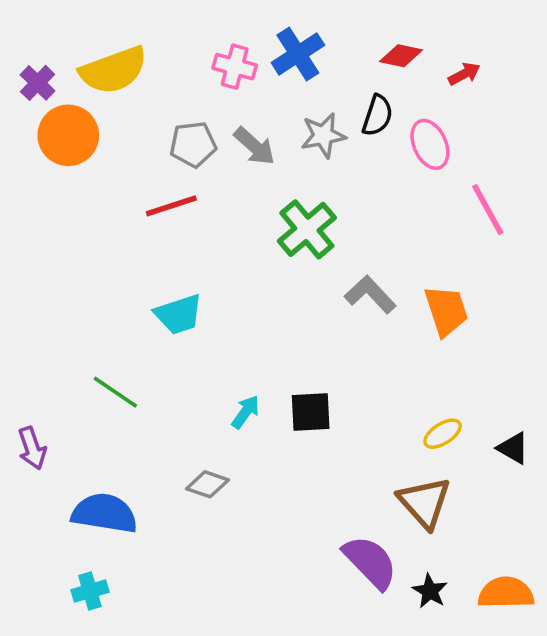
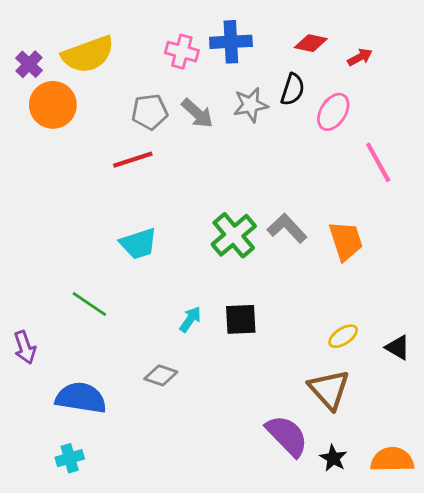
blue cross: (298, 54) -> (231, 42), turned 30
pink ellipse: (430, 144) -> (333, 112), turned 57
green cross: (307, 229) -> (234, 235), moved

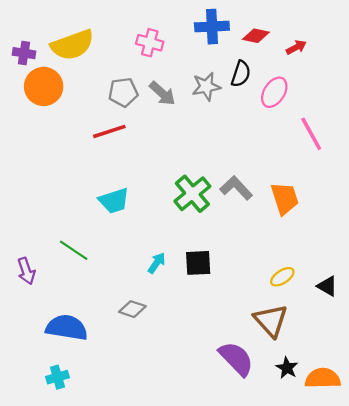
blue cross: (231, 42) -> (212, 27), moved
purple cross: (29, 64) -> (24, 53), turned -35
purple arrow: (25, 347) -> (26, 271), moved
black star: (333, 458) -> (287, 368), moved

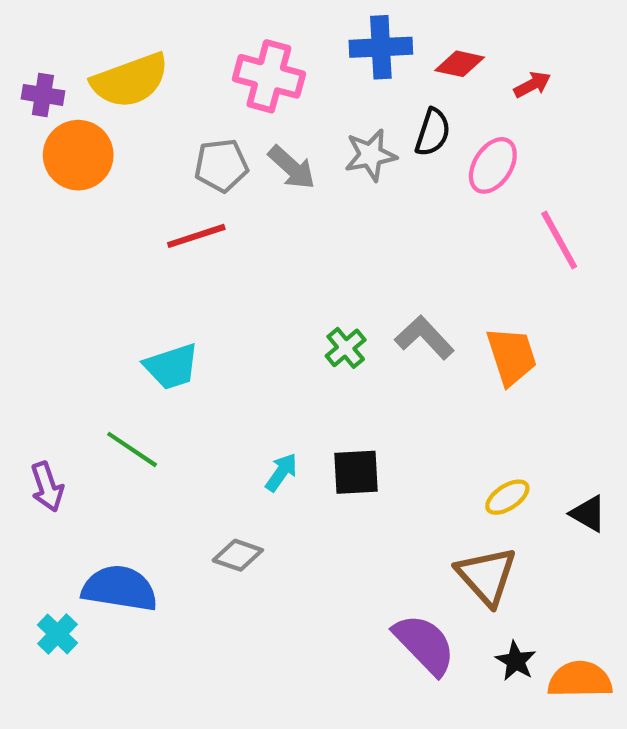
pink cross: (150, 43) -> (269, 76), size x1.4
green cross: (192, 194) -> (346, 348), size x0.6
cyan trapezoid: (114, 201) -> (171, 367), moved
cyan cross: (57, 377) -> (57, 634), moved, turned -30

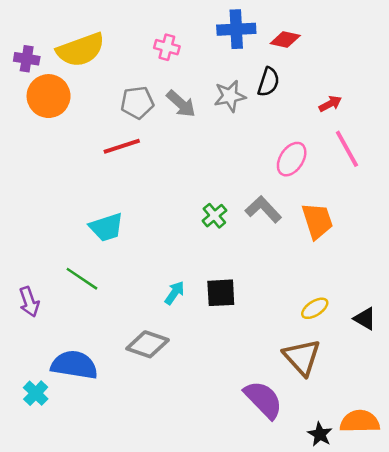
pink cross: (269, 76) -> (167, 47), size x0.6
red arrow: (532, 85) -> (330, 104), moved
pink ellipse: (493, 165) -> (292, 159), moved
gray diamond: (238, 555) -> (148, 344), size x1.4
black star: (516, 661) -> (320, 434), moved

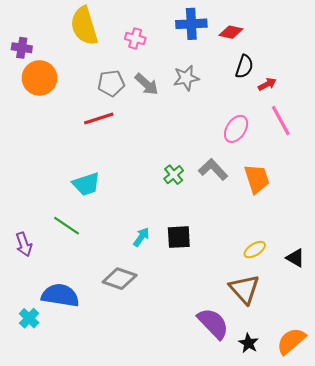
yellow semicircle: (81, 50) -> (84, 26), moved, turned 93
black semicircle: (268, 82) -> (244, 66), moved
orange semicircle: (360, 421) -> (291, 341), turned -40
black star: (320, 434) -> (248, 343), moved

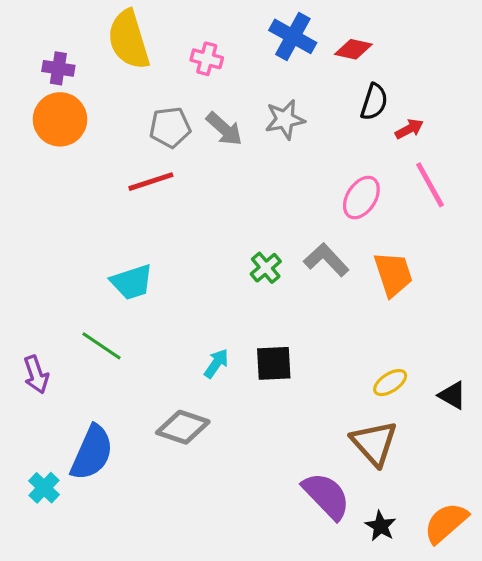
blue cross: (191, 24) -> (293, 36), turned 32
purple cross: (22, 48) -> (58, 68), moved
blue semicircle: (60, 295) -> (92, 453), turned 105

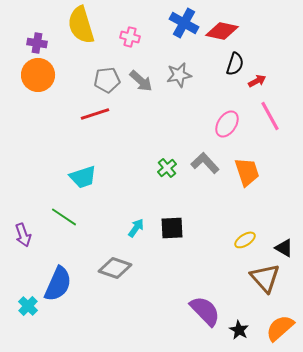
red diamond: (353, 49) -> (222, 31), size x1.4
brown triangle: (374, 443) -> (265, 278), moved

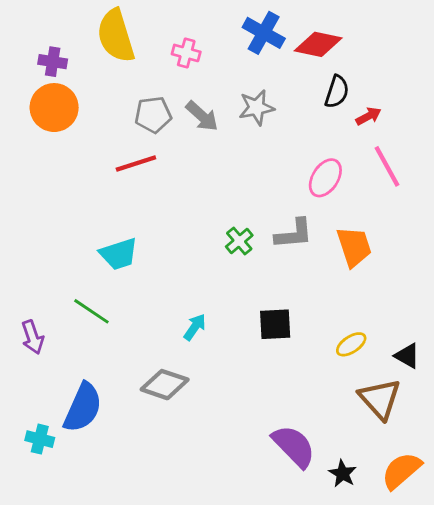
gray L-shape: (205, 163) -> (294, 234), turned 128
black square: (172, 228) -> (275, 324), moved
cyan cross: (28, 306) -> (40, 439), turned -30

